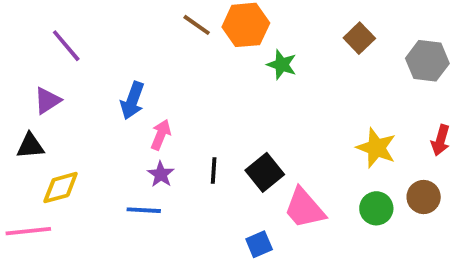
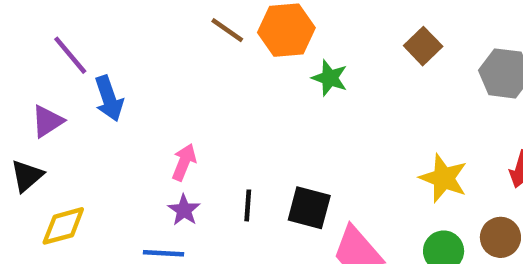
blue arrow: (132, 101) -> (109, 98), moved, turned -39
black triangle: (30, 146) -> (27, 176), turned -36
black square: (265, 172) -> (309, 208), turned -36

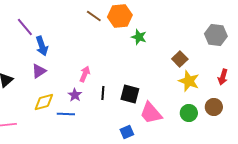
brown square: (423, 46) -> (180, 59), moved
purple triangle: (47, 121) -> (39, 71), moved
pink arrow: (184, 162) -> (85, 74), moved
yellow diamond: (63, 226) -> (44, 102), moved

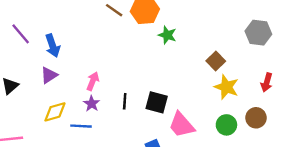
purple line: (25, 27) -> (21, 34), moved
pink arrow: (85, 74) -> (93, 81), moved

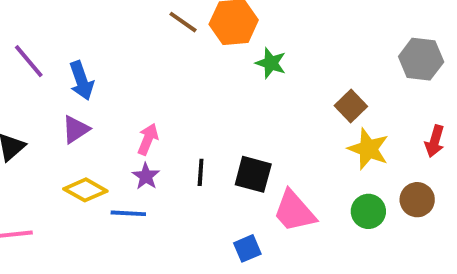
yellow diamond: (55, 112) -> (85, 190), turned 45

